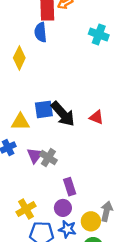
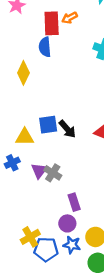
black arrow: (63, 114) -> (67, 129), size x0.7
yellow cross: (26, 209) -> (30, 237), moved

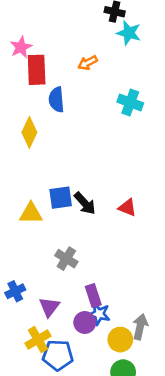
red rectangle: (52, 23) -> (37, 70), moved
blue cross: (12, 163) -> (15, 291), moved
purple triangle: (39, 171) -> (49, 307), moved
blue star: (72, 245) -> (99, 314), moved

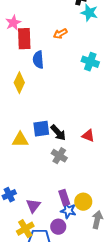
gray cross: (66, 259) -> (59, 156), moved
purple circle: (85, 323) -> (58, 227), moved
yellow circle: (120, 340) -> (83, 202), moved

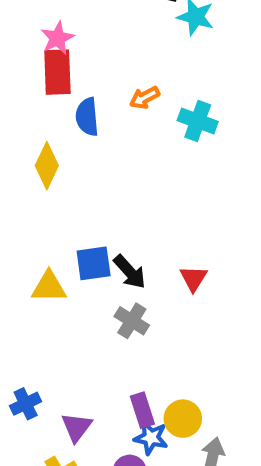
pink star: (13, 23) -> (57, 38), moved
orange arrow: (60, 34) -> (145, 98), moved
red triangle: (88, 136) -> (193, 278), turned 40

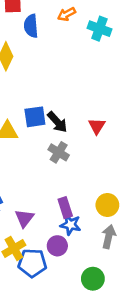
yellow circle: (183, 419) -> (107, 205), moved

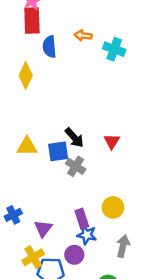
orange arrow: (67, 14) -> (83, 35), turned 35
blue square: (35, 117) -> (58, 151), moved
yellow circle: (107, 205) -> (113, 207), moved

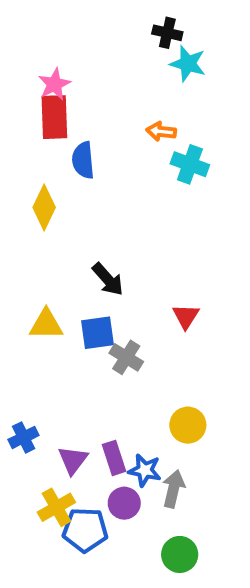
orange arrow: (83, 35) -> (161, 131), moved
black arrow: (74, 138) -> (108, 279), moved
purple rectangle: (82, 219) -> (114, 458), moved
gray arrow: (123, 246) -> (173, 489), moved

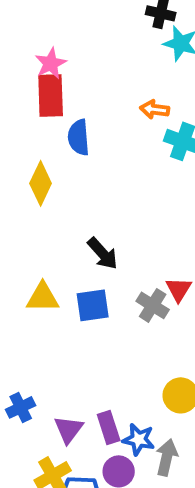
gray cross: (126, 357) -> (153, 305), moved

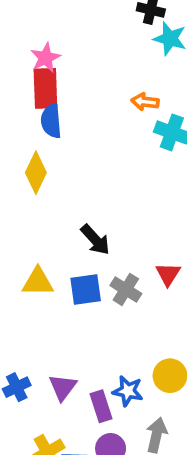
blue semicircle: (79, 137) -> (51, 121), moved
gray cross: (153, 305) -> (126, 289), moved
purple triangle: (69, 429) -> (63, 387), moved
blue star: (139, 439) -> (128, 391), moved

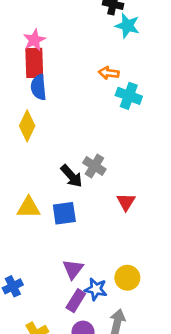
gray cross: (126, 289) -> (94, 166), moved
purple triangle: (63, 387) -> (73, 269), moved
purple rectangle: (101, 406) -> (76, 301), turned 50

